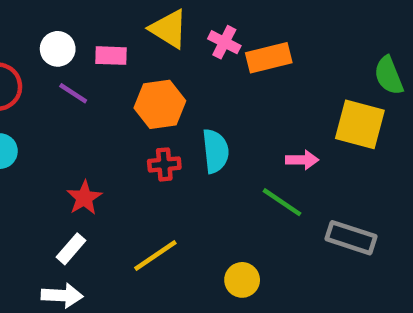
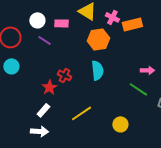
orange hexagon: (160, 104) -> (98, 39), moved
cyan semicircle: (215, 151) -> (97, 70), moved
red cross: (164, 164) -> (64, 75), moved, turned 32

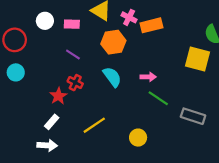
purple line: (44, 40) -> (73, 54), moved
cyan semicircle: (97, 70) -> (112, 77), turned -30
pink arrow: (147, 70) -> (148, 77), moved

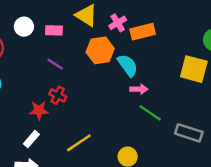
pink cross: (129, 17) -> (118, 23), turned 32
cyan semicircle: (112, 77) -> (128, 65), moved
red star: (58, 96) -> (39, 110), turned 30

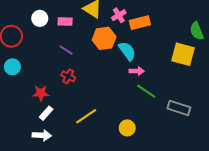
red star: (39, 110) -> (41, 93), moved

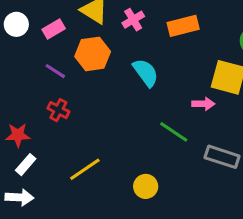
pink rectangle: (65, 22) -> (54, 29), turned -32
orange rectangle: (140, 23) -> (183, 26), moved
orange hexagon: (104, 38) -> (93, 54), moved
pink arrow: (137, 71) -> (203, 104), moved

